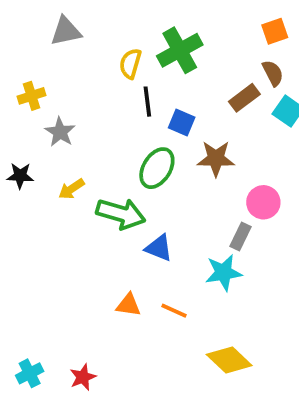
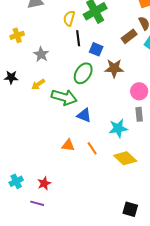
gray star: (60, 132) -> (41, 54), moved
gray rectangle: (241, 236) -> (139, 114), moved, turned -32
orange line: (174, 311) -> (92, 148), turned 32
yellow diamond: (229, 360) -> (125, 158), moved

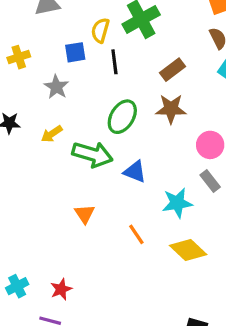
brown rectangle: (129, 36) -> (172, 70), moved
blue square: (96, 49) -> (75, 52), moved, turned -32
gray rectangle: (139, 114) -> (210, 181), turned -32
blue triangle: (84, 115) -> (135, 172), moved
orange triangle: (68, 145) -> (85, 214), moved, turned 48

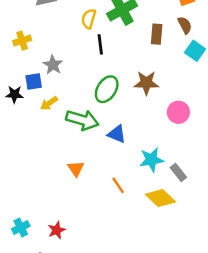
blue square: (75, 52) -> (34, 82), moved
brown rectangle: (172, 70) -> (157, 34), moved, turned -48
gray rectangle: (210, 181) -> (178, 172), moved

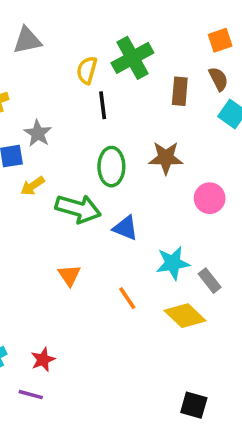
green ellipse: (107, 89) -> (111, 167), turned -32

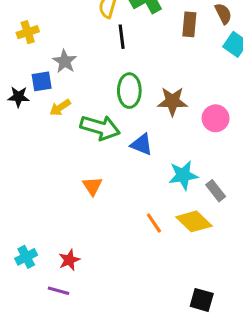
brown star: (166, 158) -> (172, 101), moved
orange line: (127, 298) -> (154, 223), moved

